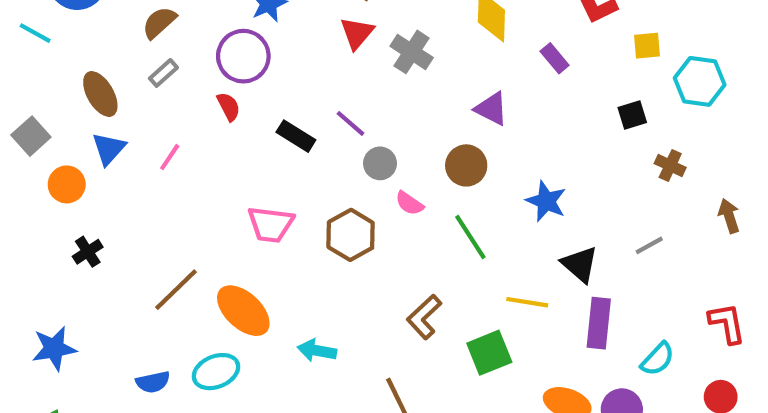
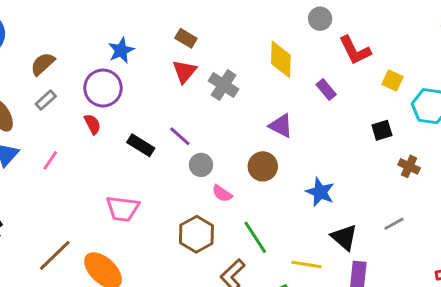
yellow square: (647, 46) -> (392, 80), turned 30
brown hexagon: (351, 235) -> (196, 234), moved
green line: (470, 237) -> (255, 237), moved

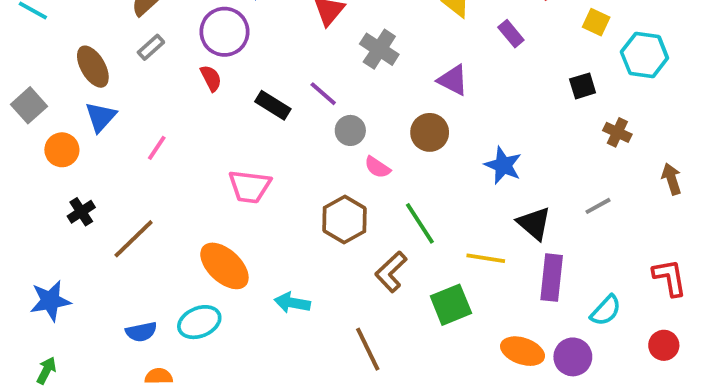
gray cross: (224, 85) -> (379, 49), moved
pink line: (50, 160) -> (157, 148), moved
brown line: (55, 255) -> (134, 239), moved

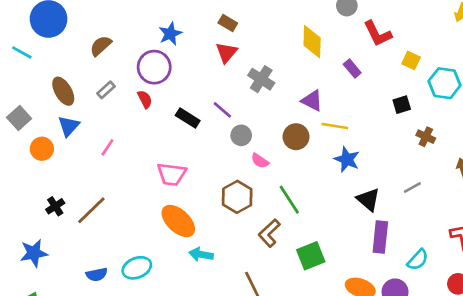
gray rectangle: (151, 47) -> (106, 90), moved
black cross: (81, 212) -> (55, 206), moved
yellow line: (486, 258) -> (335, 126), moved
orange ellipse: (224, 266) -> (178, 221), moved

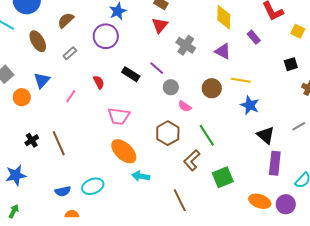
brown ellipse: (63, 91) -> (38, 41), moved
red semicircle: (145, 99) -> (99, 82), moved
purple triangle: (312, 101) -> (223, 51), moved
brown line: (91, 210) -> (59, 143), turned -70

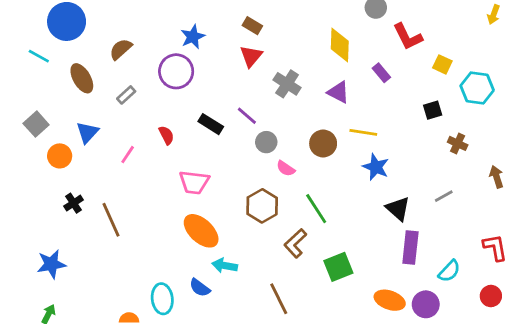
black cross: (32, 140) -> (74, 203), moved
cyan ellipse: (93, 186) -> (162, 299), moved, turned -75
blue semicircle: (63, 191) -> (200, 288), moved, turned 49

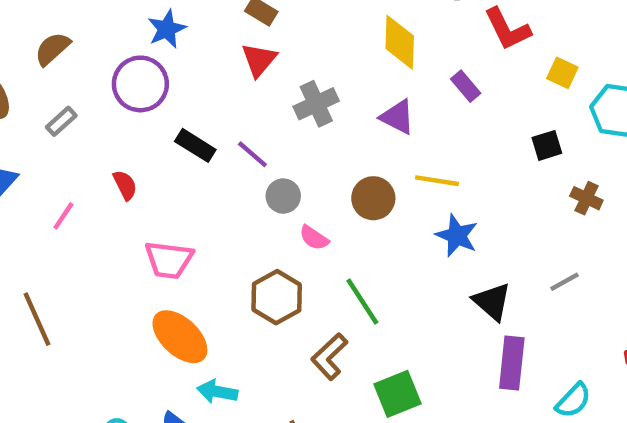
gray cross: (287, 84) -> (316, 104), turned 32
black rectangle: (211, 124) -> (195, 145), moved

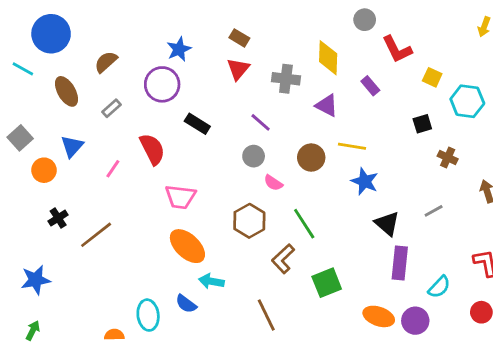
gray cross: (316, 104) -> (286, 79), moved, turned 32
purple line: (252, 154) -> (261, 122), moved
red semicircle: (125, 185) -> (152, 149), size x1.6
brown line: (37, 319) -> (96, 235), turned 76

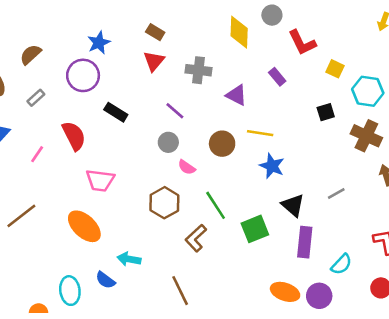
yellow diamond: (328, 58) -> (239, 32), moved
brown cross: (448, 158) -> (366, 136), moved, size x1.6
orange ellipse: (187, 246) -> (84, 226), moved
green square: (327, 283) -> (255, 229), moved

